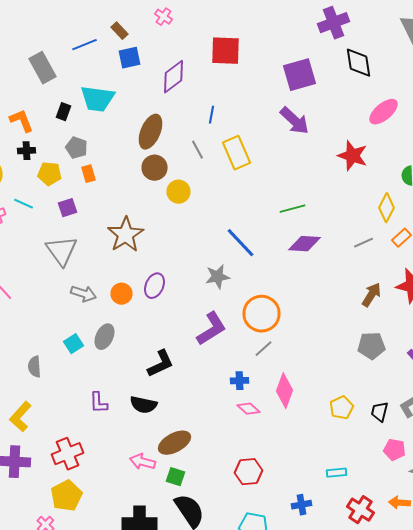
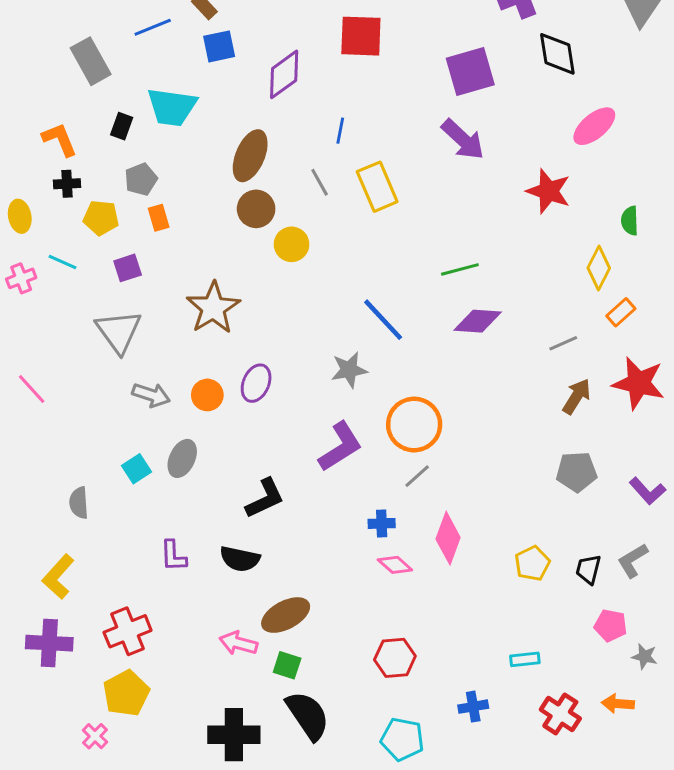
gray pentagon: (76, 148) -> (141, 179), turned 30
gray line: (364, 243) -> (563, 343), moved

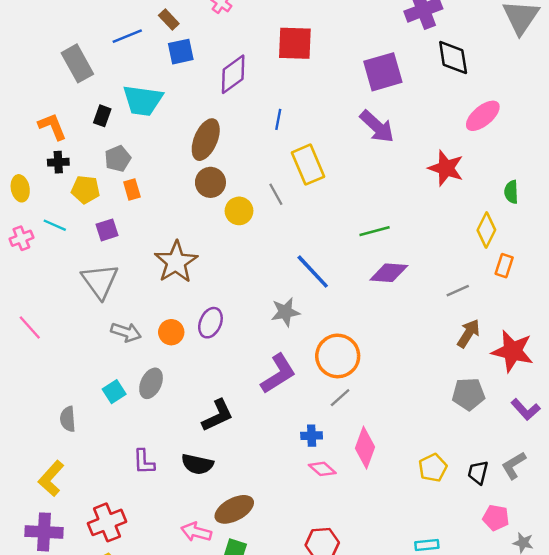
gray line: (320, 182) -> (276, 194), moved
orange rectangle: (621, 312) -> (504, 266), turned -30
red star: (639, 383) -> (512, 351), moved

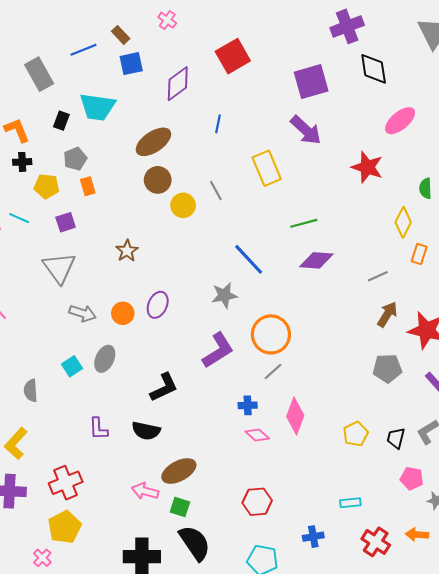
red square: (295, 43) -> (233, 56), turned -32
brown ellipse: (206, 140) -> (153, 142), turned 33
yellow rectangle: (308, 165) -> (267, 168), moved
brown star: (176, 262) -> (127, 251), size x0.6

